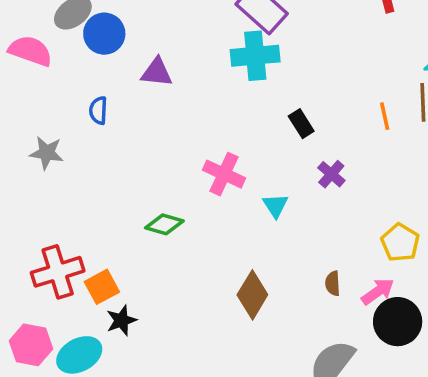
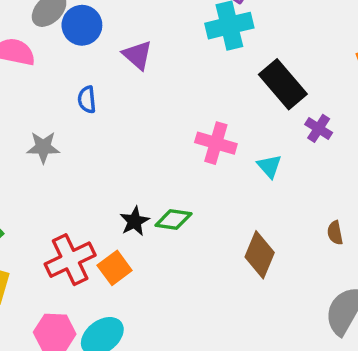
purple triangle: (157, 72) -> (137, 55), turned 44
black rectangle: (301, 124) -> (283, 84), size x1.8
green diamond: (164, 224) -> (173, 220), moved
black star: (121, 320) -> (135, 221), moved

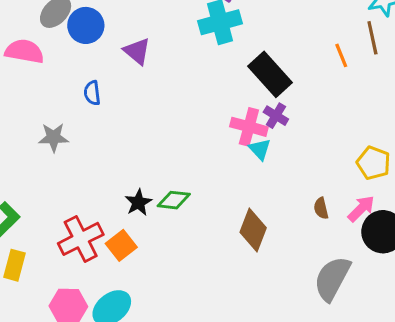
purple cross: (319, 128) -> (276, 116), moved
pink cross: (216, 143) -> (249, 127), moved

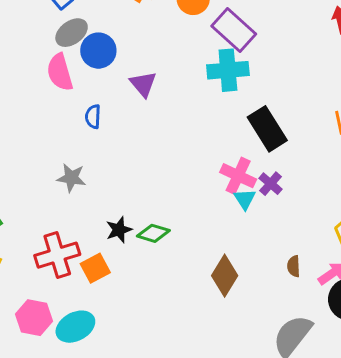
pink semicircle: (24, 51) -> (60, 72), moved, turned -126
purple cross: (276, 116) -> (271, 184), moved
gray star: (54, 137) -> (71, 178), moved

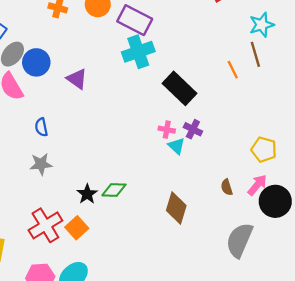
blue semicircle: (93, 117) -> (41, 127), moved
pink cross: (238, 176) -> (167, 130), size x0.6

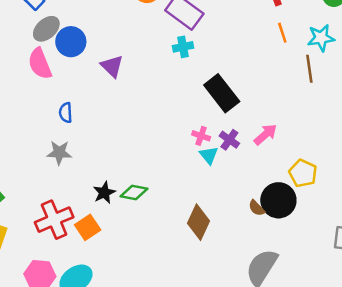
cyan cross: (138, 52) -> (183, 47), size x0.6
orange line: (233, 70) -> (282, 33), moved
pink arrow: (257, 185) -> (266, 135), moved
brown semicircle: (227, 187) -> (257, 208), turned -35
black circle: (275, 201) -> (278, 200), moved

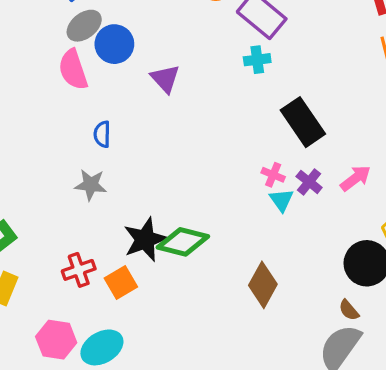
black star: (104, 193) -> (145, 239), size x1.5
green diamond: (134, 193) -> (183, 242), size x1.4
brown semicircle: (257, 208) -> (349, 310), moved
red cross: (54, 220) -> (79, 270), size x0.7

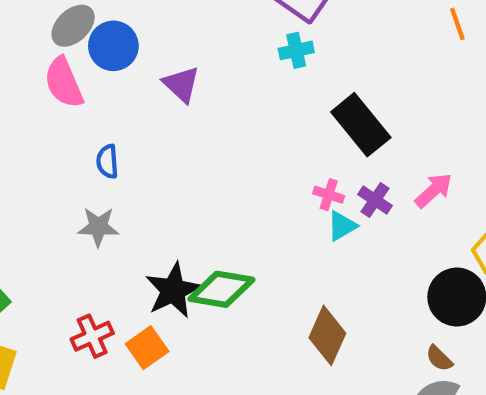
cyan triangle: (281, 200) -> (342, 226), turned 40

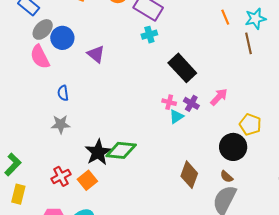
brown diamond: (327, 335) -> (189, 175), moved

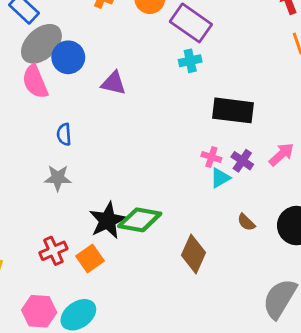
gray ellipse: (43, 29) -> (41, 44), size x1.4
purple triangle: (96, 54) -> (114, 83), turned -30
black rectangle: (182, 68) -> (233, 110), turned -44
brown diamond: (189, 175) -> (194, 254), moved
brown semicircle: (227, 177) -> (246, 222), moved

